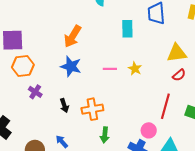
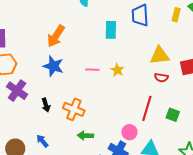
red semicircle: (179, 75) -> (161, 78), turned 48
purple cross: (35, 92) -> (17, 91), size x1.5
orange cross: (92, 109) -> (74, 109), turned 30
green arrow: (105, 135) -> (85, 136), turned 84

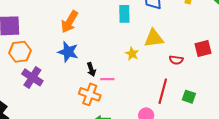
yellow triangle: (160, 56) -> (154, 38), moved
pink line: (92, 70) -> (107, 79), moved
black arrow: (46, 105) -> (91, 69), moved

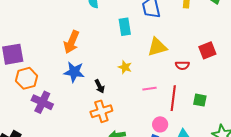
yellow star: (132, 54) -> (125, 67), moved
pink line: (107, 79) -> (150, 89), moved
orange cross: (90, 94) -> (101, 111), turned -30

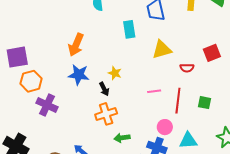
yellow star: (125, 67) -> (115, 73), moved

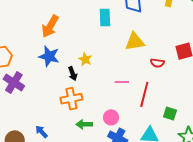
green square: (205, 103) -> (170, 114), moved
pink circle: (165, 127) -> (111, 117), moved

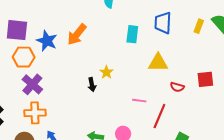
blue star: (49, 56) -> (47, 41), moved
orange cross: (71, 99) -> (35, 113), moved

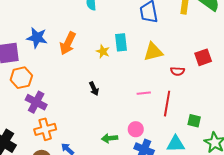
cyan rectangle: (132, 34) -> (121, 42), moved
blue star: (47, 41) -> (37, 38), moved
yellow star: (106, 72) -> (103, 51), moved

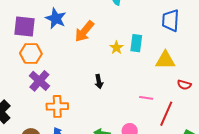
orange cross: (45, 129) -> (57, 106), moved

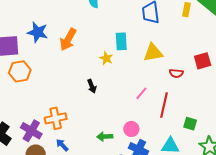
yellow star: (116, 48) -> (106, 58), moved
purple cross: (39, 81) -> (31, 131), moved
pink line: (146, 98) -> (141, 93), turned -48

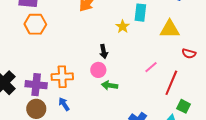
green square: (190, 124) -> (184, 106), moved
pink circle: (131, 129) -> (98, 70), moved
purple cross: (31, 131) -> (36, 85), turned -35
green arrow: (105, 137) -> (110, 85), moved

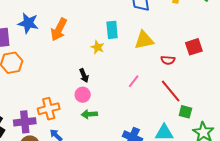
red line: (171, 83) -> (171, 91), moved, turned -50
green arrow: (110, 85) -> (89, 114), moved
green square: (184, 106) -> (185, 112), moved

